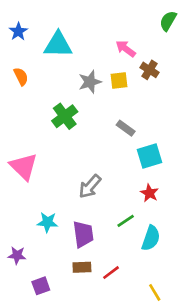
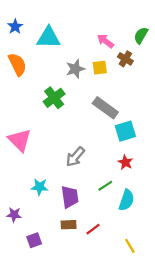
green semicircle: (168, 21) -> (141, 35), moved
orange semicircle: (21, 77) -> (17, 64), size x1.5
gray rectangle: (126, 128) -> (105, 108), size x1.6

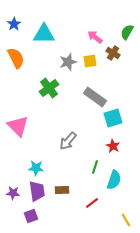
green line: (105, 186) -> (95, 167), turned -40
purple trapezoid: (70, 197) -> (37, 191), moved
brown rectangle: (69, 225) -> (62, 190), moved
red line: (93, 229) -> (92, 203), moved
yellow line: (130, 246) -> (126, 220), moved

